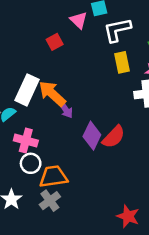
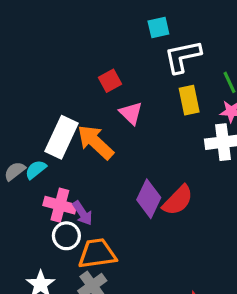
pink triangle: (79, 20) -> (131, 113), moved
red square: (55, 42) -> (110, 81), moved
purple arrow: (65, 109) -> (83, 213), moved

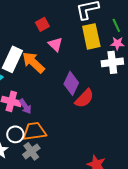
yellow rectangle: (189, 100) -> (91, 36), size x1.4
purple diamond: (149, 199) -> (71, 83), moved
white circle: (66, 236) -> (15, 134), moved

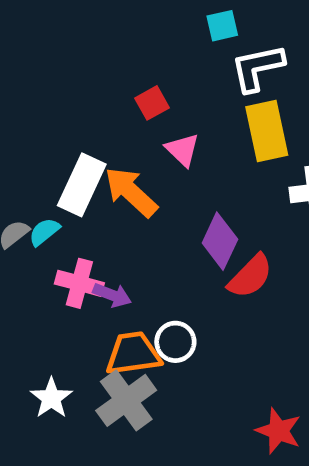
purple arrow: (25, 106) -> (112, 295), turned -35
white circle: (15, 134) -> (175, 342), moved
gray cross: (31, 151) -> (126, 400), size x1.4

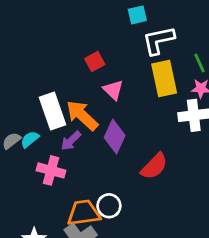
white rectangle: (82, 185) -> (52, 111), turned -44
purple diamond: (220, 241) -> (115, 137), moved
purple arrow: (112, 295) -> (71, 141), moved, turned 115

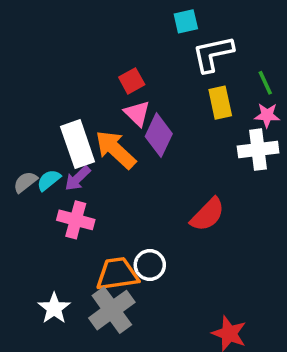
yellow rectangle: (164, 79) -> (220, 103), size x0.7
pink triangle: (113, 90) -> (137, 113), moved
purple diamond: (115, 137) -> (159, 135), moved
purple arrow: (71, 141) -> (78, 178), moved

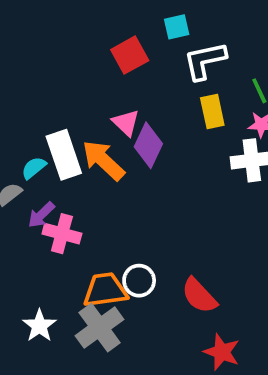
red square: (132, 81) -> (130, 55), moved, size x1.4
purple arrow: (78, 178) -> (41, 215), moved
cyan semicircle: (49, 180) -> (34, 168), moved
red semicircle: (208, 214) -> (199, 296), moved, turned 93

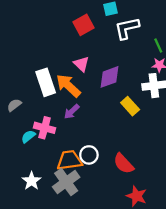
yellow rectangle: (212, 111) -> (130, 106), moved, turned -30
purple diamond: (148, 145) -> (109, 77), moved, turned 45
cyan semicircle: (34, 168) -> (28, 136), moved
purple arrow: (41, 215) -> (72, 112), moved

